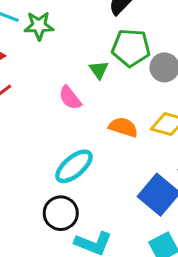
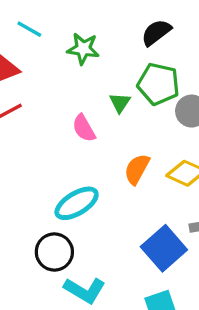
green star: (39, 26) -> (83, 49), moved
orange semicircle: (123, 127) -> (137, 169), turned -88

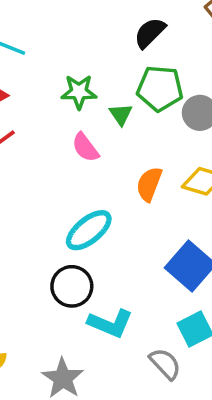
green star: (83, 49) -> (79, 92), moved

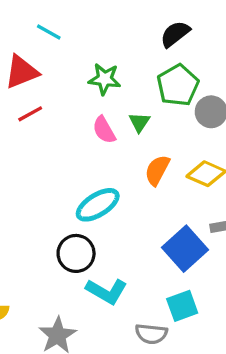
green pentagon: (160, 88) -> (178, 85), turned 30
green triangle: (121, 114) -> (139, 122), moved
gray semicircle: (165, 364) -> (151, 334), turned 132

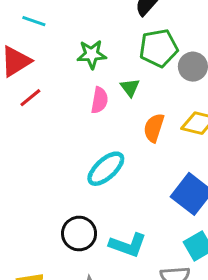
green pentagon: (178, 85) -> (159, 48), turned 30
pink semicircle: (104, 130) -> (99, 100), turned -130
black circle: (76, 253) -> (79, 234), moved

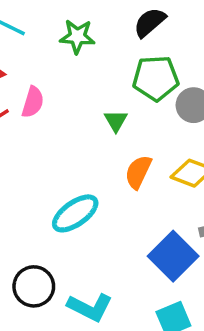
green star: (92, 54) -> (77, 36), moved
pink semicircle: (99, 100) -> (33, 102), moved

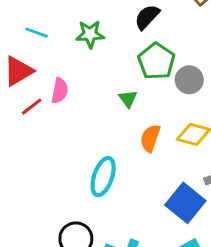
green pentagon: (156, 78) -> (156, 61), turned -30
cyan ellipse: (75, 213) -> (103, 177), turned -30

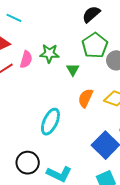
green star: (90, 34) -> (49, 53), moved

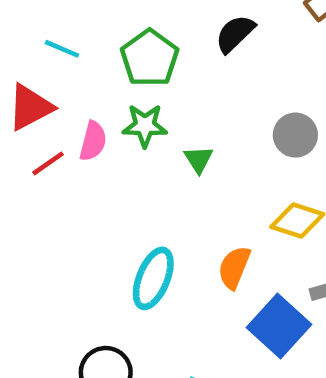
green pentagon: (95, 45) -> (150, 58), moved
orange semicircle: (85, 98) -> (234, 267), moved

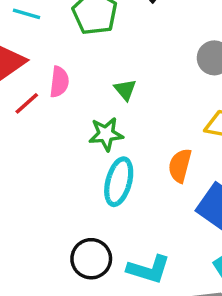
green star: (145, 126) -> (106, 134), moved
green triangle: (199, 159) -> (125, 90), moved

